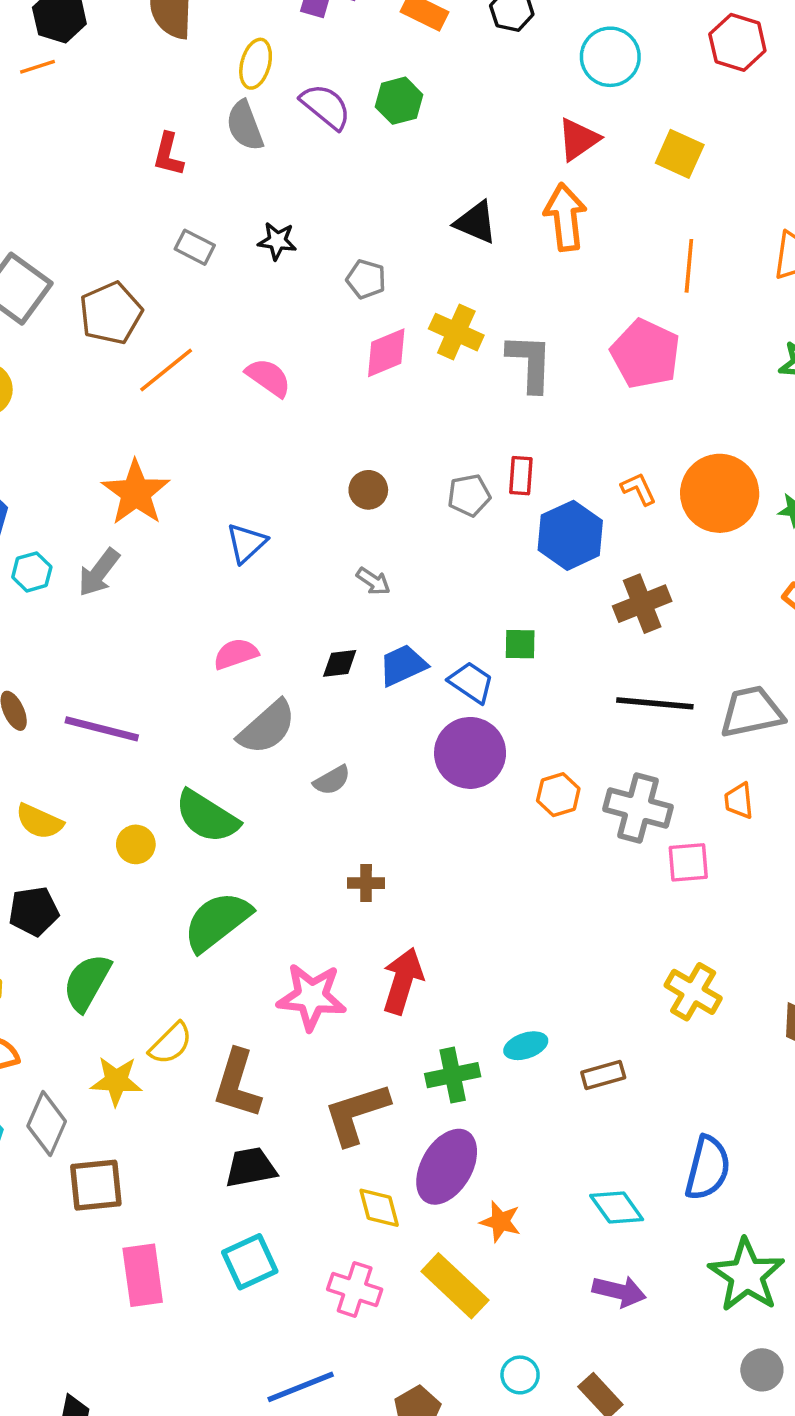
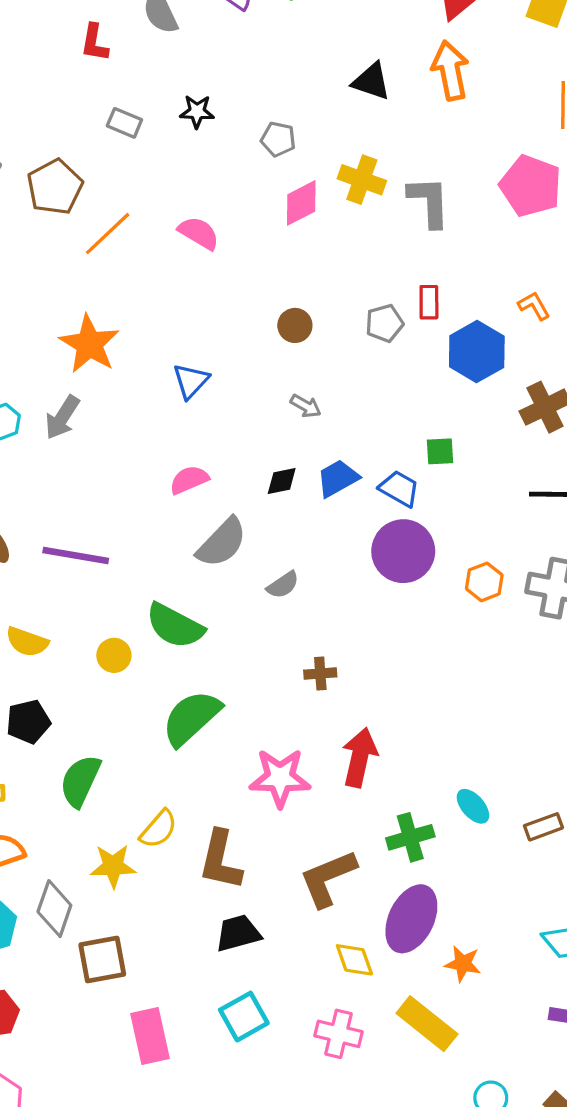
cyan ellipse: (526, 1046) -> (473, 806), turned 72

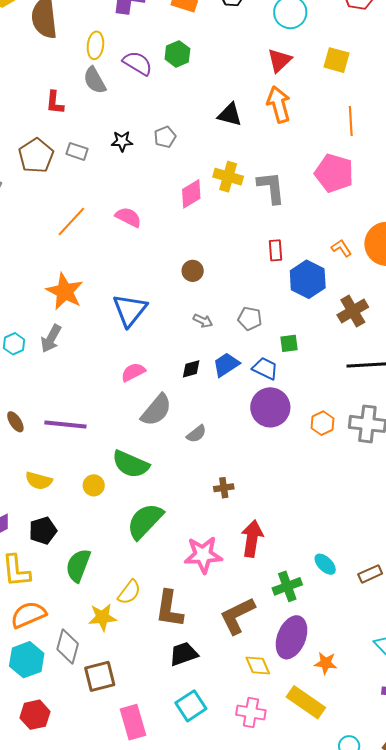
gray pentagon: (278, 139) -> (165, 137), moved, turned -30
brown pentagon: (55, 187) -> (36, 156), moved
gray pentagon: (384, 323) -> (250, 319), moved, turned 30
blue triangle: (191, 381) -> (130, 310), size x1.5

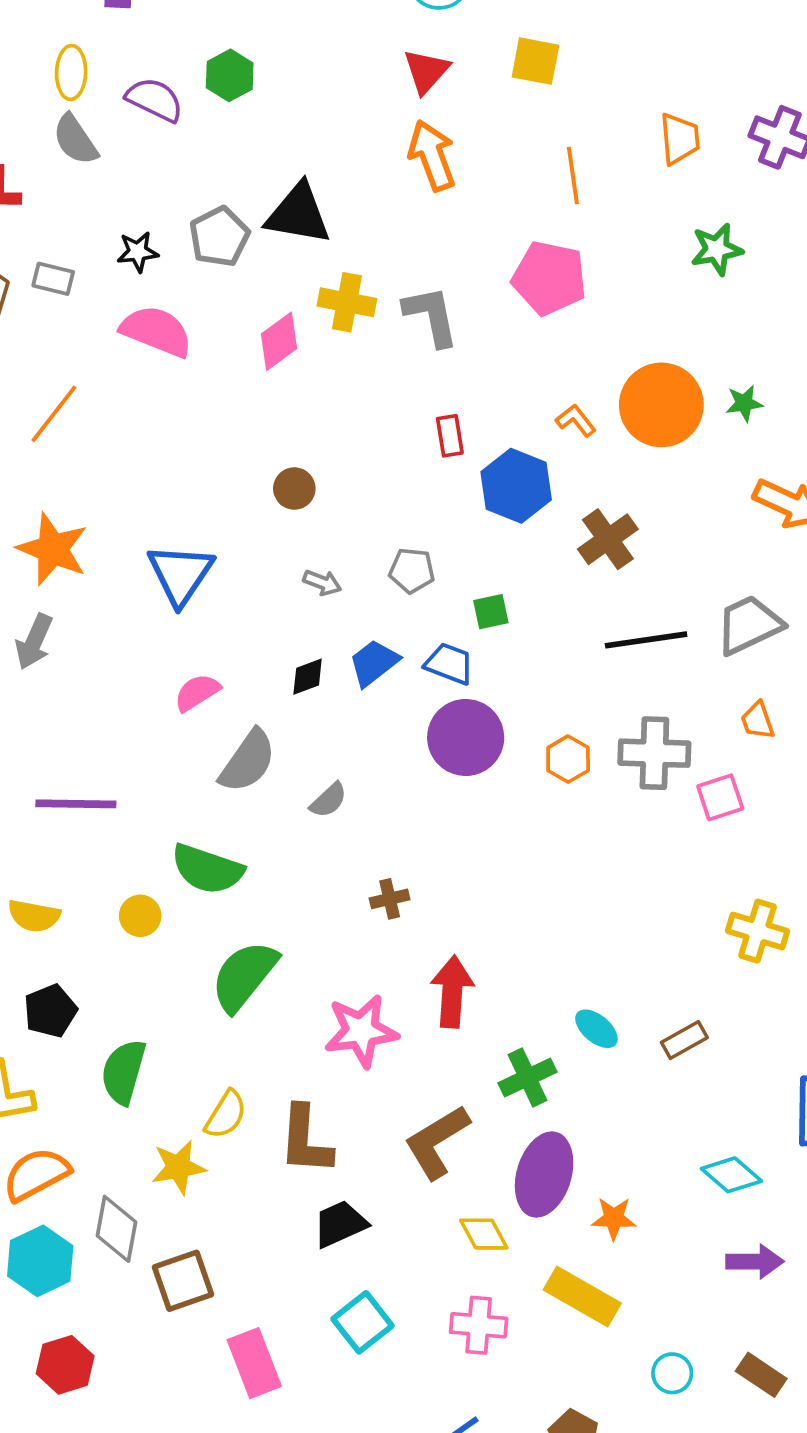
black triangle: (230, 115) -> (298, 214), moved, size x1.4
gray pentagon: (165, 137) -> (219, 237), size x1.4
pink semicircle: (128, 217) -> (156, 331), moved, size x1.4

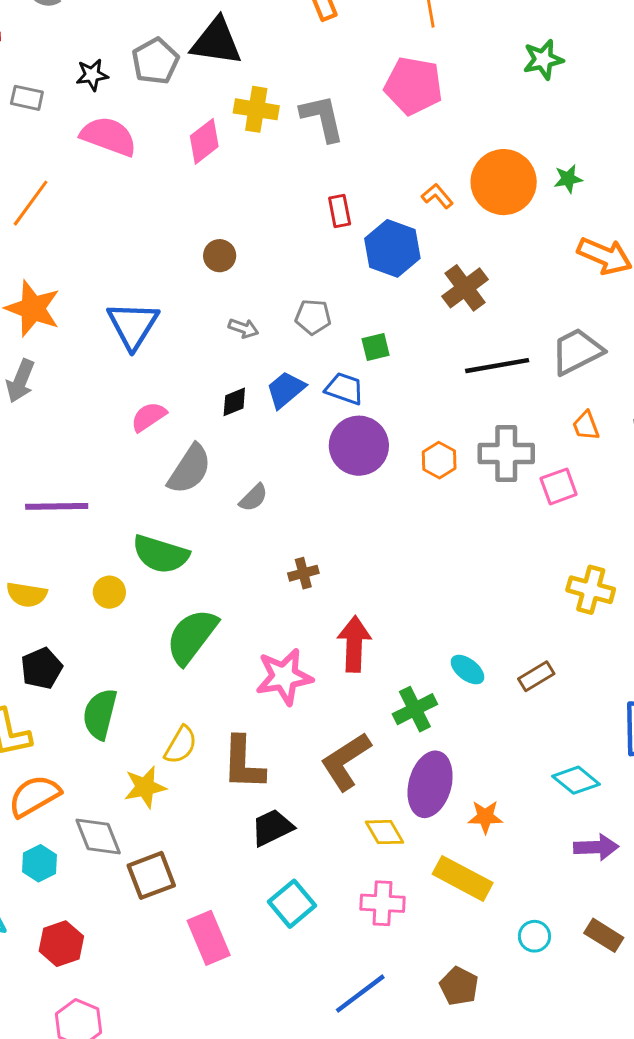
gray diamond: (116, 1229) -> (98, 837), turned -30
cyan hexagon: (40, 1261) -> (40, 863), size x0.7

